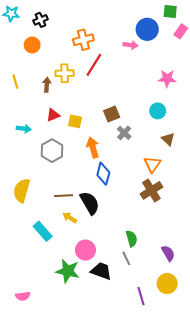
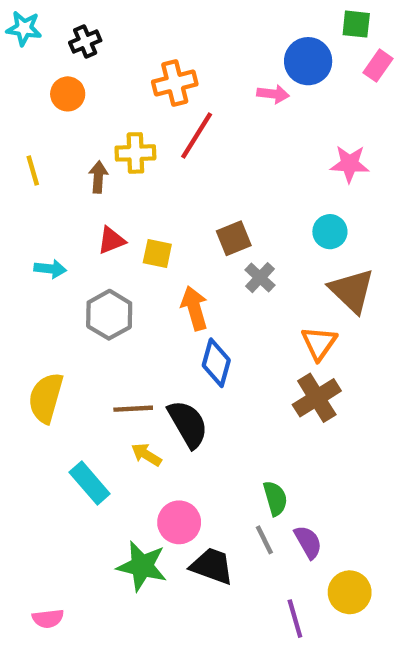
brown triangle: (168, 139) -> (352, 291), size x1.6
purple semicircle: (168, 253) -> (308, 542), moved

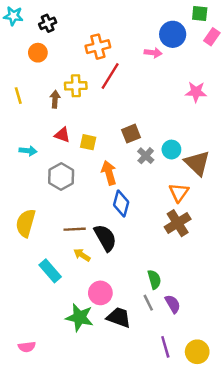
cyan circle: (330, 232) -> (171, 150), moved
red triangle: (111, 240) -> (62, 135), turned 42
yellow circle: (350, 592) -> (197, 352), moved

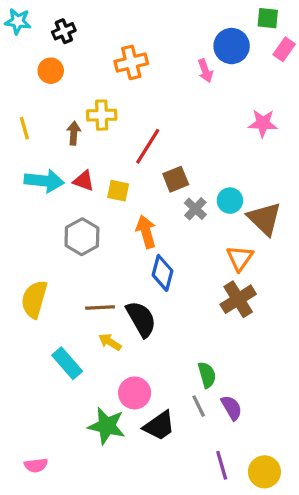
pink arrow: (153, 53) -> (205, 71), turned 63
red line: (110, 76) -> (148, 146), moved
cyan arrow: (28, 151) -> (44, 181), moved, size x1.6
black trapezoid: (119, 317) -> (159, 426), turned 125

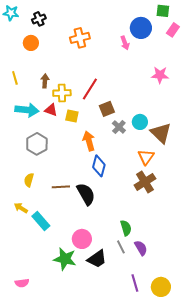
yellow cross: (102, 115) -> (62, 93), moved
gray hexagon: (82, 237) -> (37, 144), moved
yellow semicircle: (34, 299) -> (29, 180), moved, size x0.6
yellow arrow: (110, 342) -> (21, 208), moved

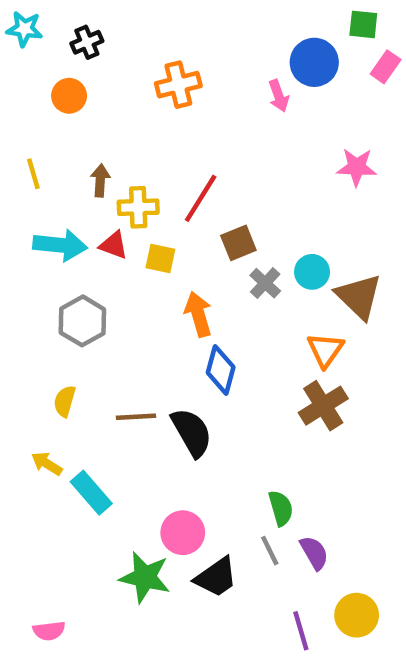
yellow circle: (161, 287) -> (357, 615), moved

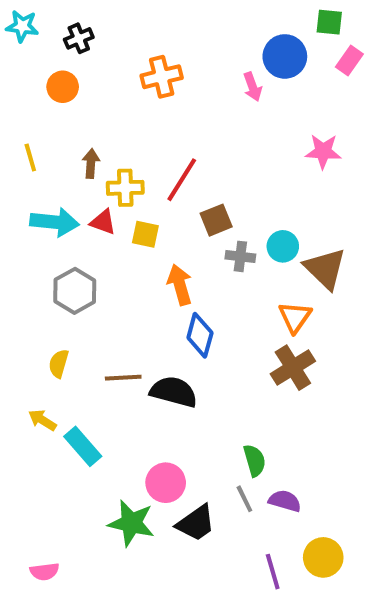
gray cross: (265, 283) -> (240, 256), turned -36
black semicircle: (192, 432) -> (174, 392), turned -45
purple semicircle: (314, 553) -> (285, 501), turned -44

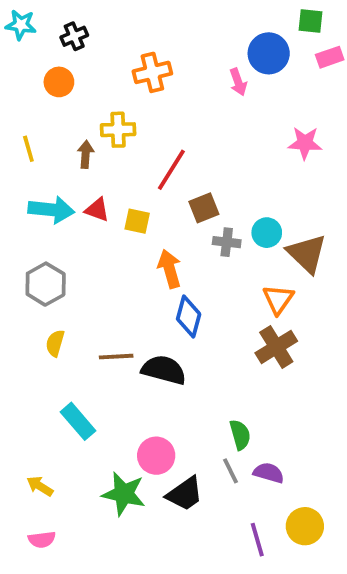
pink rectangle: (349, 61) -> (330, 57), turned 36
yellow cross: (125, 188) -> (118, 130), moved
gray hexagon: (75, 291) -> (46, 284), moved
yellow arrow: (42, 420) -> (40, 486), moved

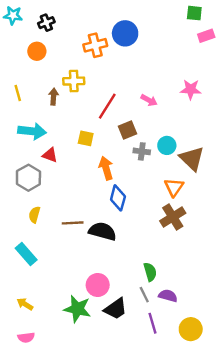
blue circle: (269, 53) -> (125, 33), moved
pink arrow: (238, 82) -> (149, 100), moved, turned -42
red triangle: (97, 210) -> (50, 155), moved
cyan rectangle: (78, 421) -> (26, 254), moved
purple line: (257, 540) -> (153, 323), moved

